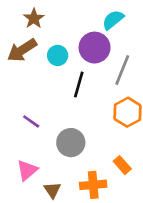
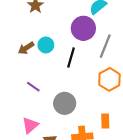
brown arrow: (22, 50) -> (26, 48), moved, size x0.7
cyan circle: (58, 55) -> (46, 45), moved
orange rectangle: (122, 165) -> (105, 121), turned 40

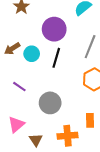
purple circle: (83, 28) -> (54, 29), moved
cyan circle: (46, 45) -> (32, 54), moved

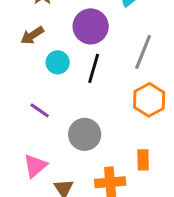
brown arrow: (12, 49) -> (32, 35), moved

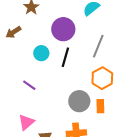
brown arrow: (32, 35) -> (13, 32), moved
gray circle: (85, 134) -> (79, 101), moved
orange rectangle: (143, 160) -> (100, 106), moved

